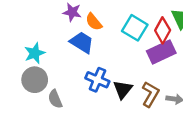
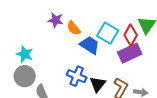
blue trapezoid: (82, 42) -> (90, 45), moved
cyan star: (35, 53) -> (25, 54), turned -30

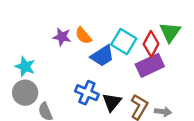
purple star: (56, 20) -> (62, 37), moved
blue trapezoid: (90, 45) -> (102, 56), turned 115

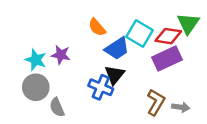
purple star: (62, 37) -> (61, 55), moved
red diamond: (151, 44) -> (168, 36), turned 70
black triangle: (112, 102) -> (114, 75), moved

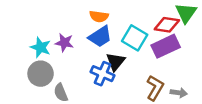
orange semicircle: (97, 27) -> (99, 16), turned -42
cyan square: (140, 34) -> (135, 38), moved
blue trapezoid: (117, 49) -> (100, 37), moved

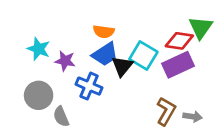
cyan star: (41, 47) -> (39, 49), moved
black triangle: (116, 62) -> (122, 66), moved
blue cross: (102, 74) -> (89, 86), moved

